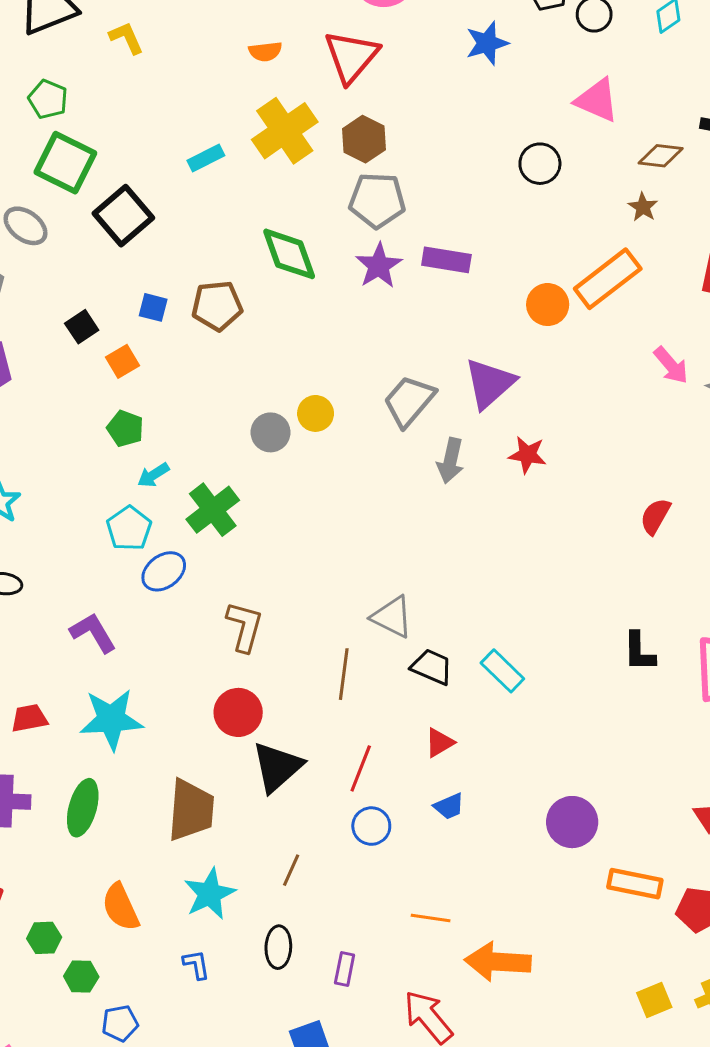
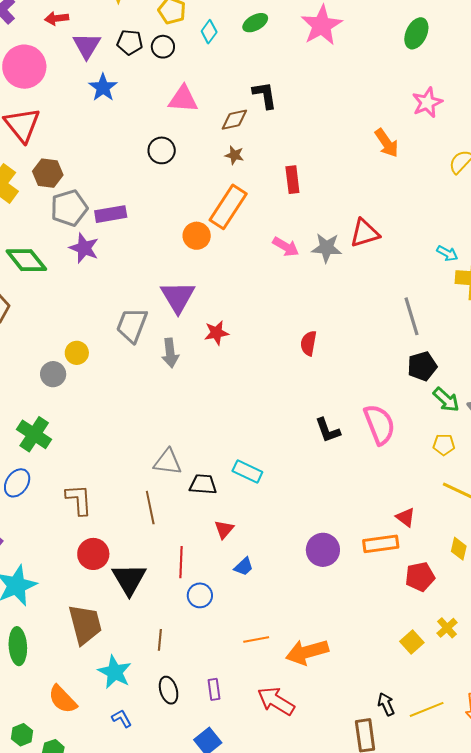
purple rectangle: (446, 260) -> (111, 214), moved
orange rectangle: (635, 884) -> (381, 544), moved

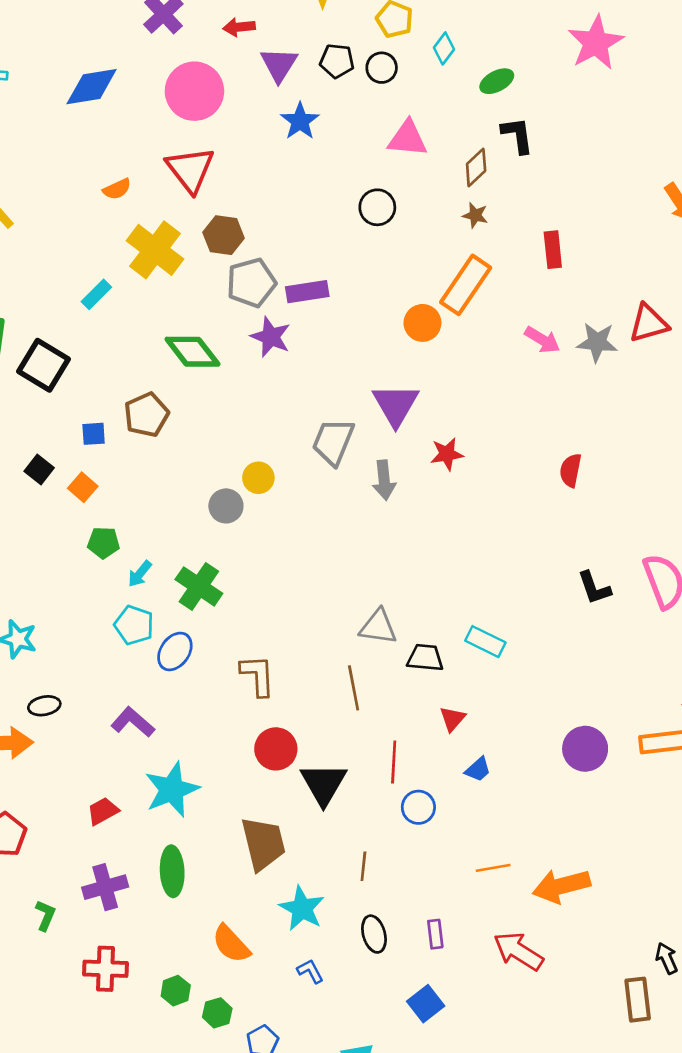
green ellipse: (255, 23) -> (497, 81), moved
brown diamond: (234, 120) -> (476, 167), turned -32

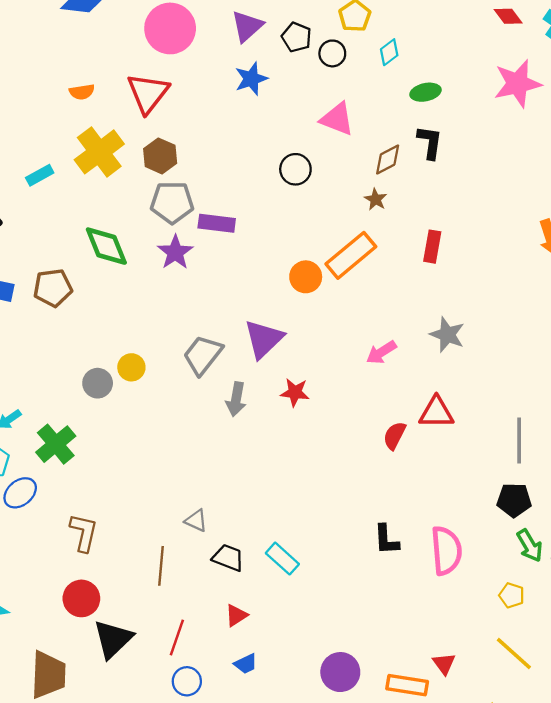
red triangle: (649, 323) -> (436, 412), moved
pink arrow: (542, 340) -> (381, 352), moved, turned 100
gray triangle: (378, 627) -> (196, 521), size x0.7

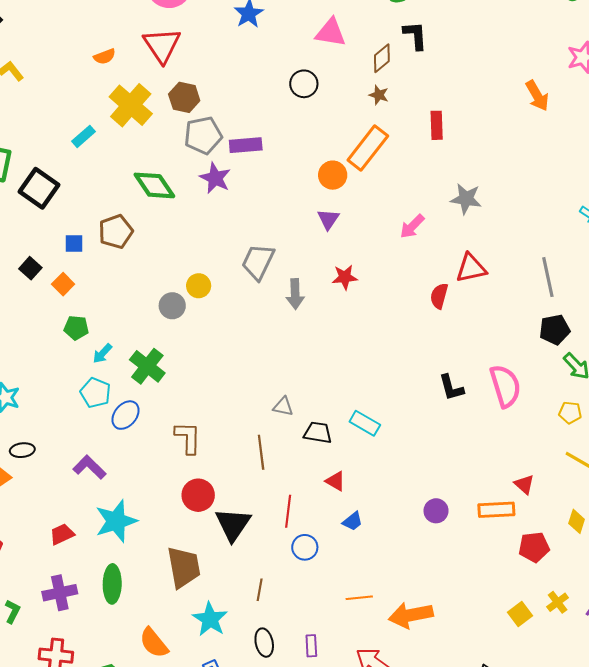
purple triangle: (264, 339) -> (328, 219), moved, size x0.6
red triangle: (236, 615) -> (335, 481), turned -45
purple circle: (340, 672) -> (436, 511), size x0.7

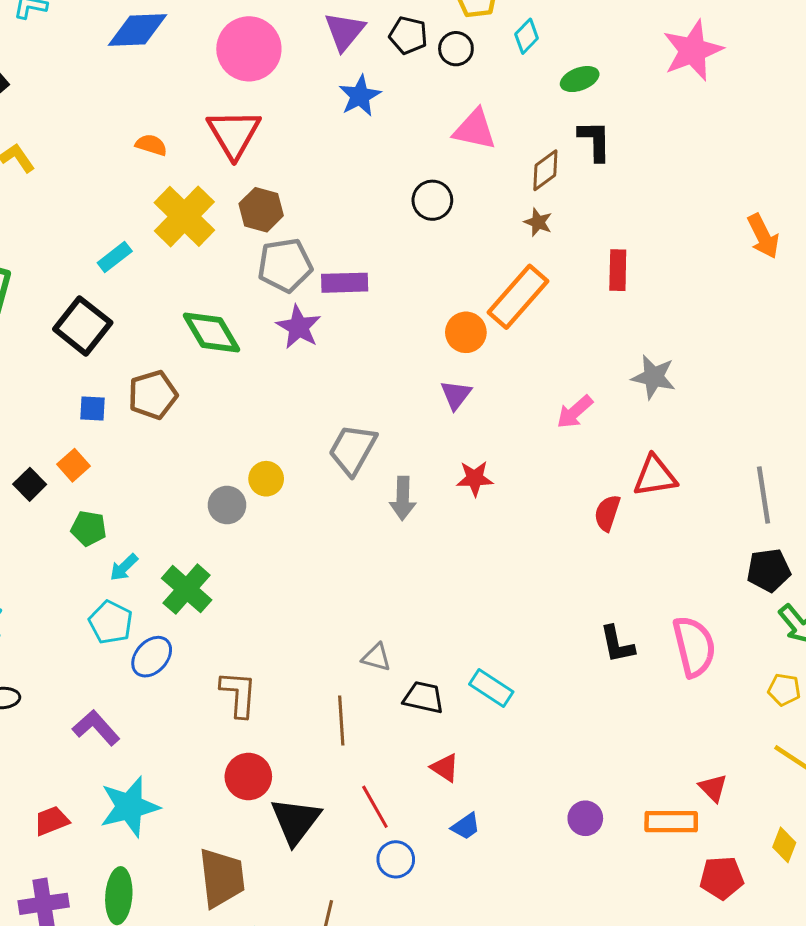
orange semicircle: (105, 56) -> (151, 145), turned -145
black square: (39, 188) -> (83, 326), moved
black square: (30, 268) -> (30, 484), moved
red line: (288, 511) -> (375, 807), turned -40

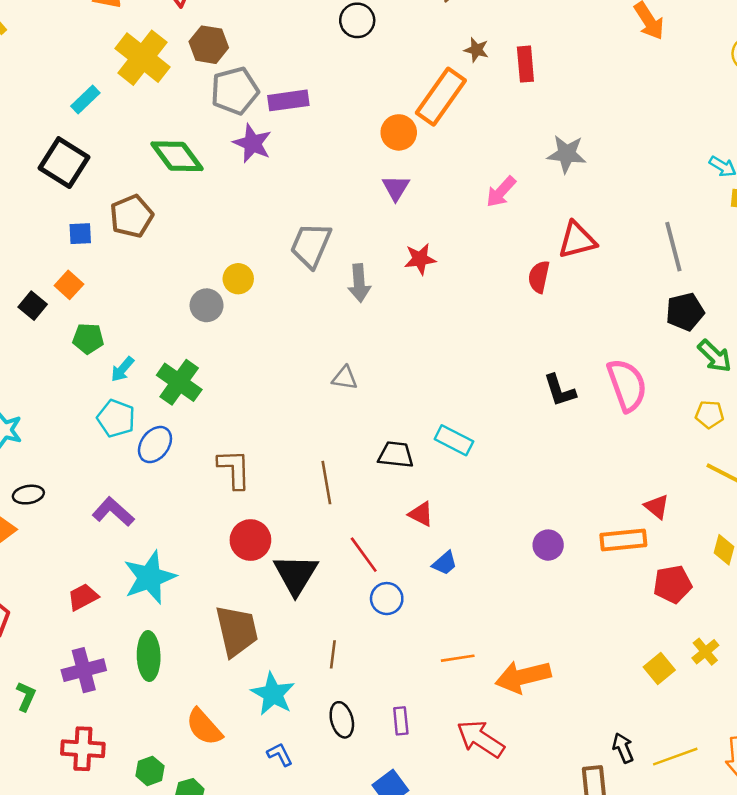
brown star: (538, 222) -> (476, 50), moved
gray triangle: (376, 657) -> (345, 378), moved

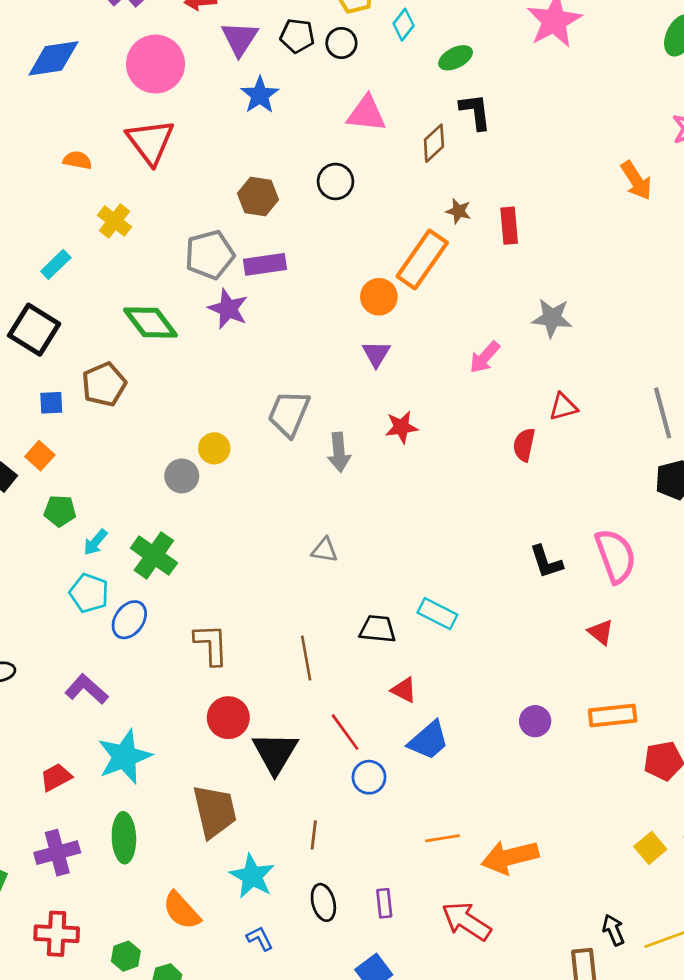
brown hexagon: (209, 45) -> (258, 197), moved
yellow cross: (143, 58) -> (114, 221), size x0.6
red triangle: (577, 240) -> (563, 407), size x0.7
red triangle: (657, 507) -> (601, 632), moved
blue trapezoid: (445, 563) -> (429, 740), size x1.6

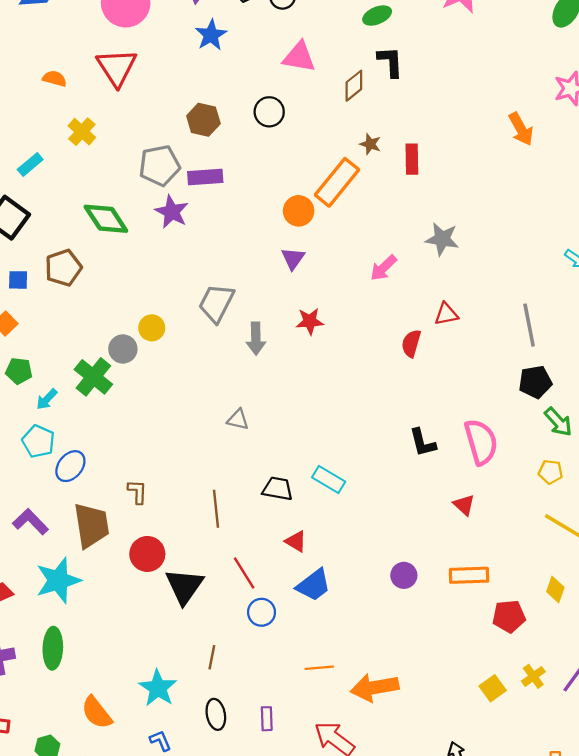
green cross: (154, 555) -> (93, 377), moved
brown L-shape: (211, 644) -> (137, 492), size x0.7
brown trapezoid: (215, 811) -> (91, 525), moved

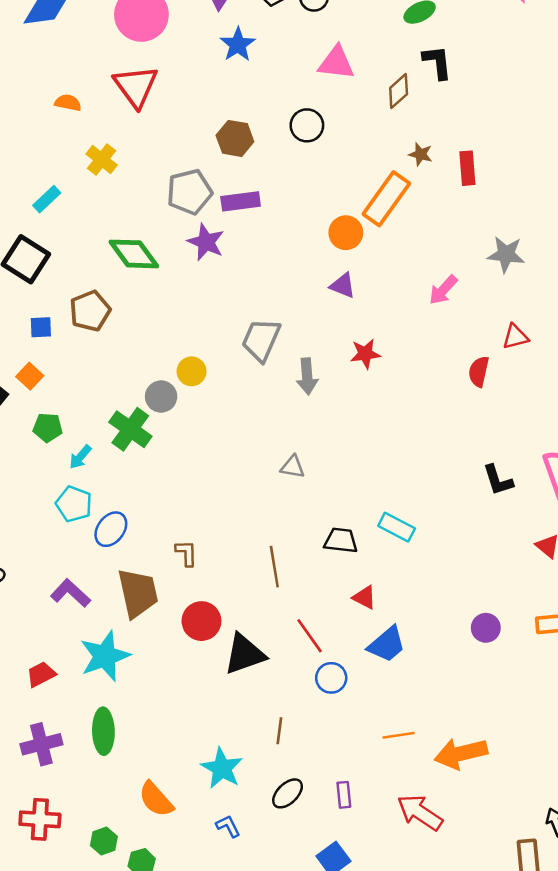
purple triangle: (293, 258) -> (343, 286), turned -40
black triangle: (184, 586) -> (244, 654), turned 39
black ellipse: (216, 714) -> (288, 793), turned 60

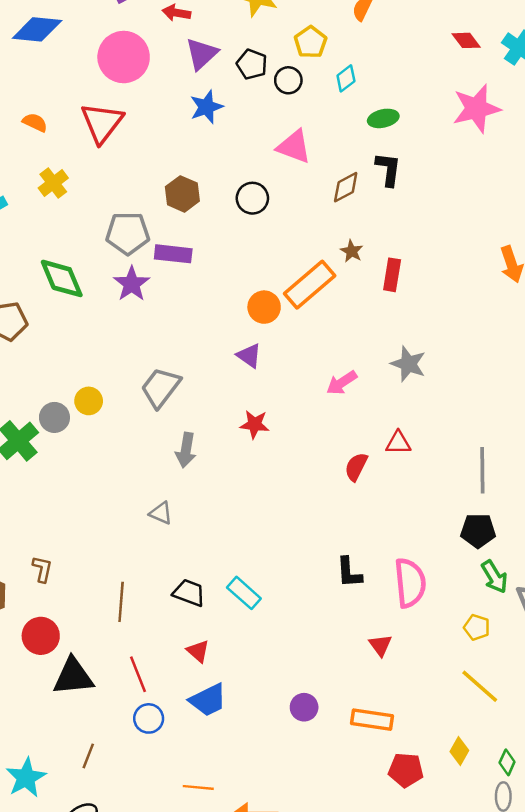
gray arrow: (307, 376) -> (186, 450), moved

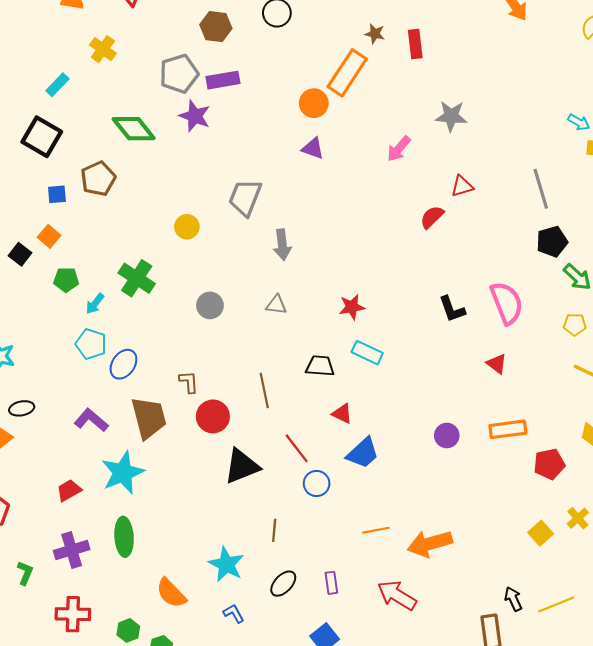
gray circle: (54, 417) -> (210, 305), moved
red star: (255, 424) -> (352, 307), moved
red semicircle: (356, 467) -> (432, 217), turned 35
red circle: (41, 636) -> (213, 416), moved

